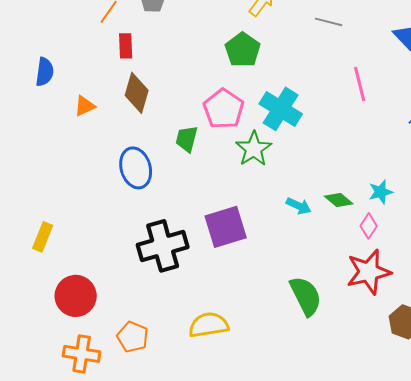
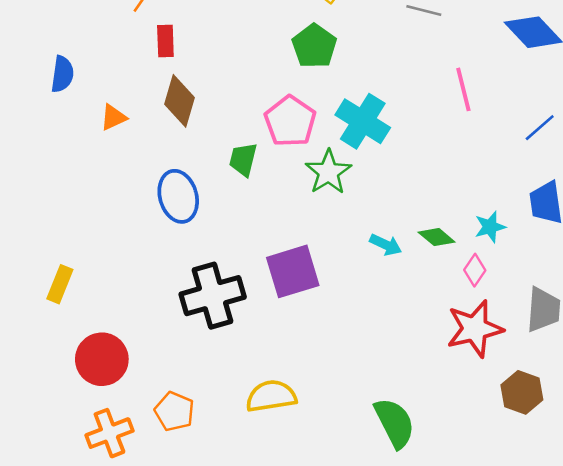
green semicircle: (306, 296) -> (395, 423), moved
orange cross: (82, 354) -> (109, 433), turned -30

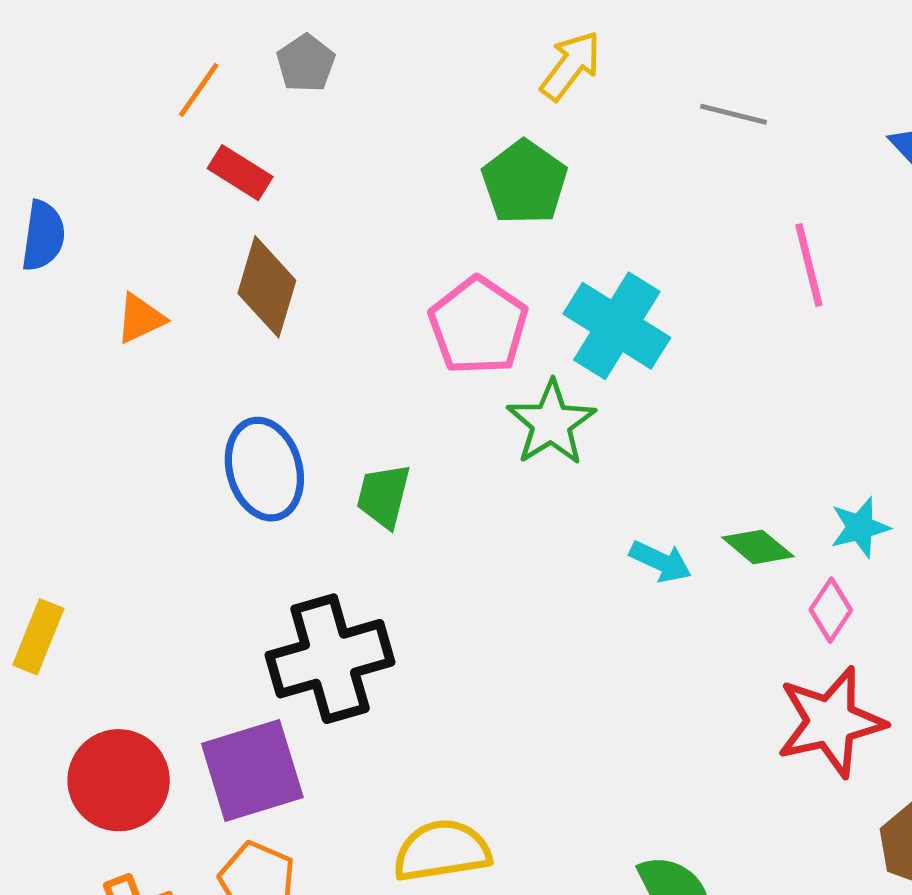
red rectangle: (165, 41) -> (240, 173), turned -56
green trapezoid: (243, 159) -> (384, 496), moved
purple square: (293, 271) -> (252, 771), moved

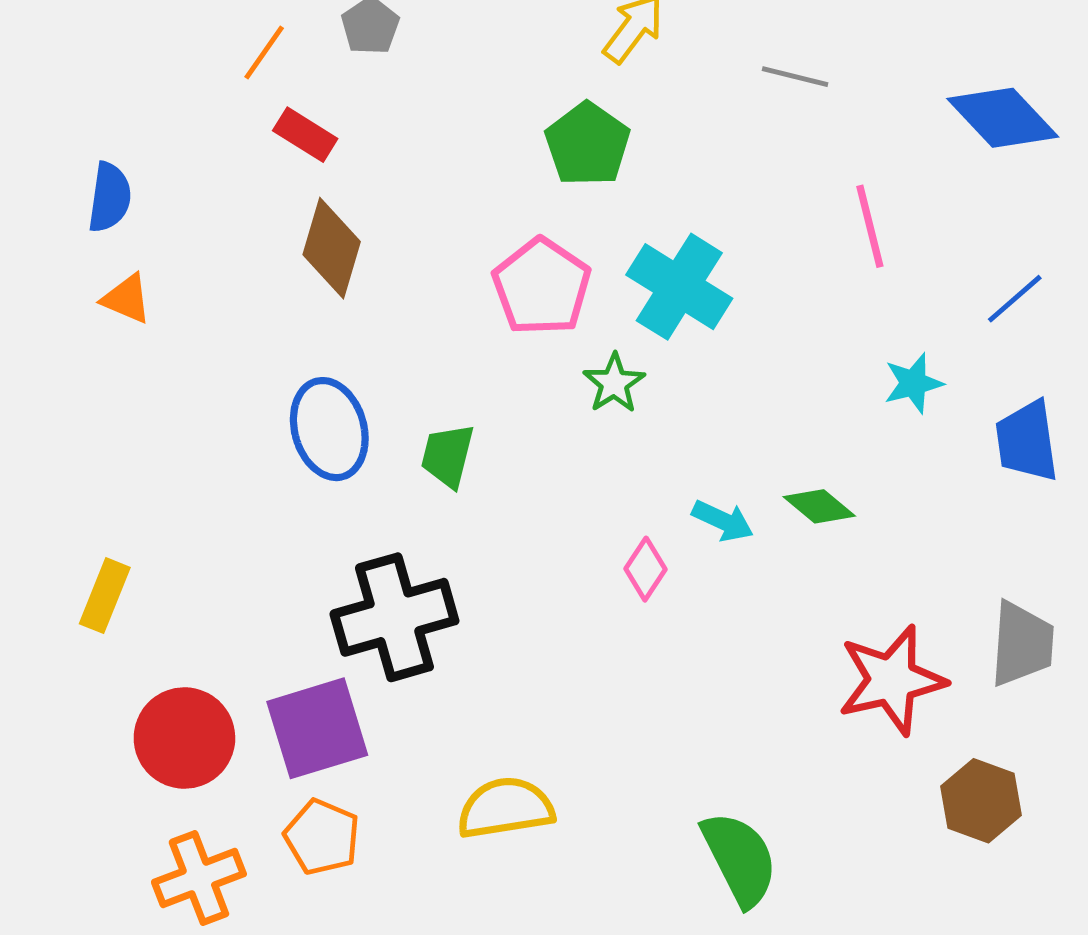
orange triangle: (140, 318) -> (127, 299), moved, turned 48
green star: (551, 423) -> (614, 383), size x0.7
cyan star: (860, 527) -> (913, 383), moved
pink diamond: (831, 610) -> (645, 569), moved

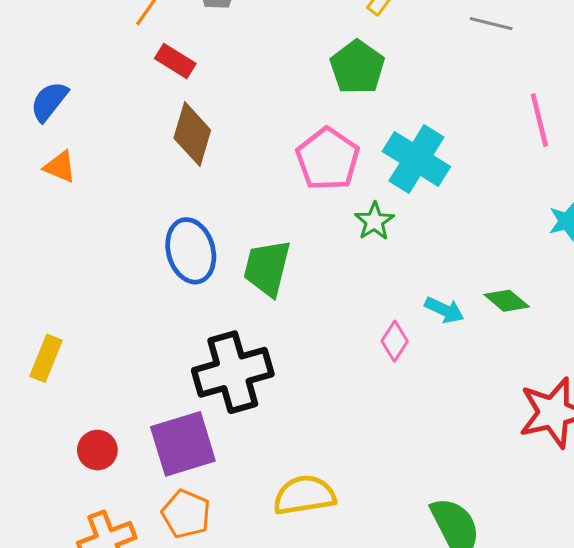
blue semicircle: (110, 197) -> (49, 101), turned -150
green trapezoid: (448, 456) -> (267, 268), size x1.4
red circle: (184, 738) -> (97, 450), size x0.6

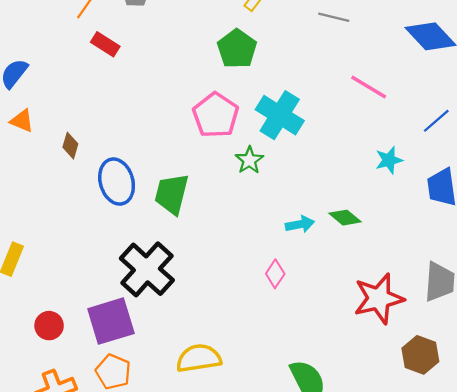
pink line: (539, 120) -> (369, 87), turned -45
brown diamond: (192, 134) -> (70, 146), moved, size x0.6
cyan arrow: (444, 310) -> (300, 224), turned -36
pink diamond: (395, 341) -> (275, 274), moved
black cross: (233, 372) -> (147, 269), turned -32

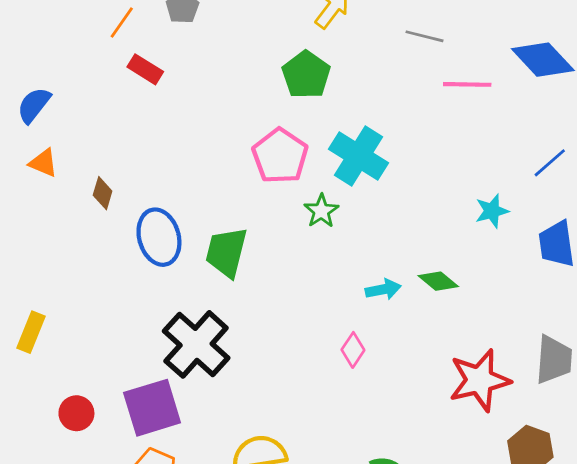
pink line: (369, 87) -> (467, 84), moved, turned -30

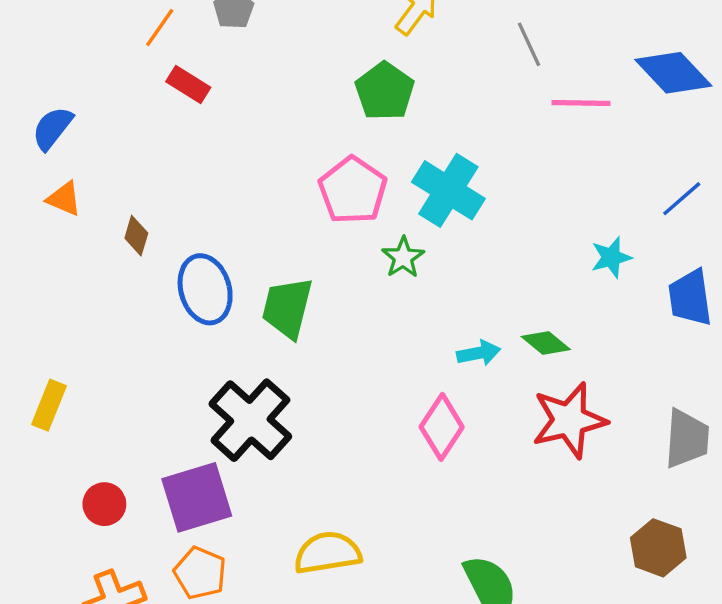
gray line: (424, 36) -> (529, 44), turned 51
pink diamond: (353, 350) -> (442, 427), size x1.5
red star: (480, 380) -> (569, 420), moved

